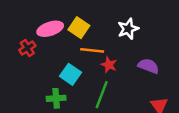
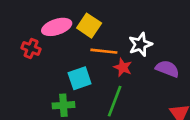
white star: (128, 29) -> (140, 44), moved
red cross: (27, 48) -> (31, 49), turned -35
cyan square: (71, 74) -> (80, 78), turned 36

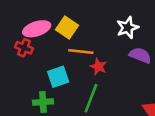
white star: (140, 44) -> (128, 28), moved
red cross: (31, 49) -> (24, 48), moved
purple semicircle: (167, 69) -> (140, 55), moved

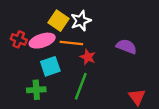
white star: (128, 28) -> (81, 21), moved
pink ellipse: (37, 29) -> (42, 41), moved

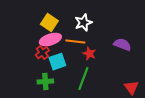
yellow square: (59, 21) -> (49, 23), moved
red cross: (19, 39) -> (42, 53), moved, turned 32

